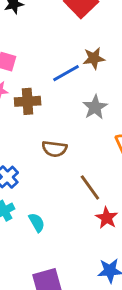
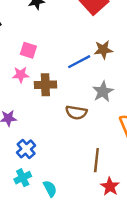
brown semicircle: (54, 149) -> (76, 112), moved
brown line: (90, 187) -> (96, 160), turned 40

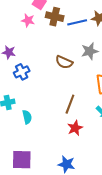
brown cross: (45, 85) -> (55, 17), moved
blue cross: (26, 149) -> (22, 72), moved

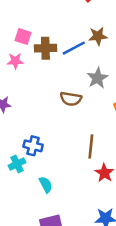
blue cross: (22, 72) -> (33, 146), moved, turned -35
cyan semicircle: (27, 117) -> (46, 185), moved

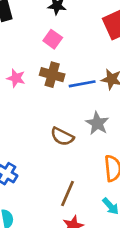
pink square: (23, 37) -> (53, 39), moved
gray star: (97, 78) -> (97, 123), turned -30

